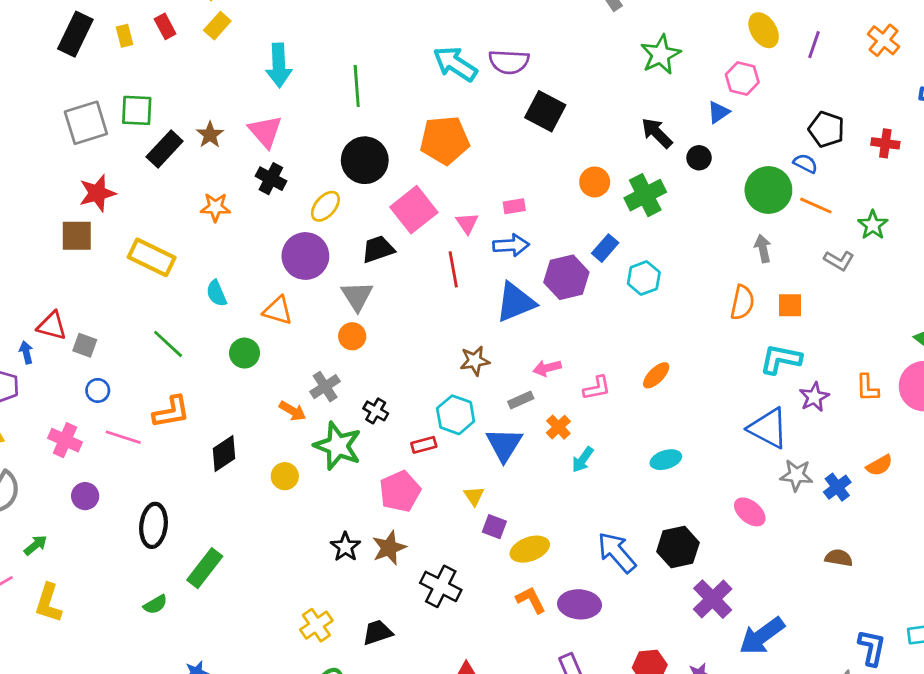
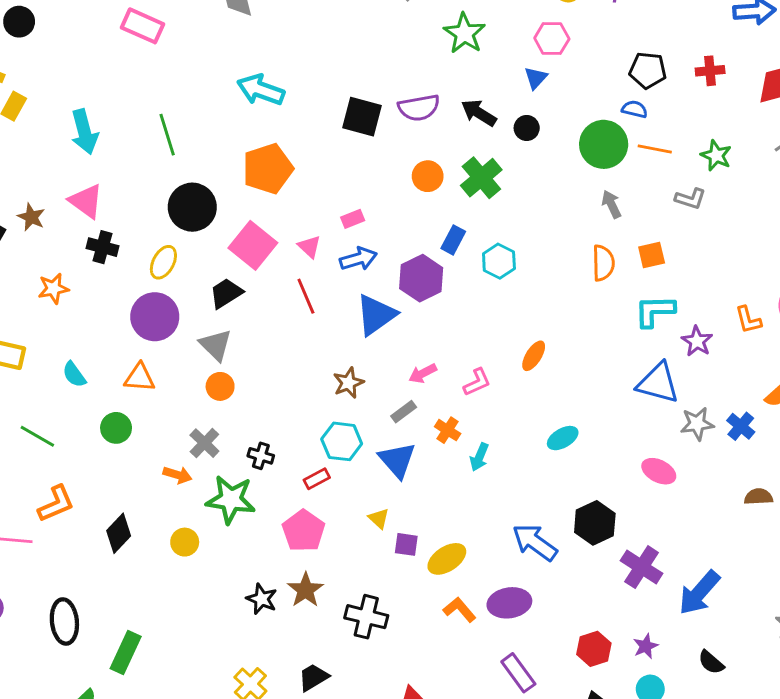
purple semicircle: (509, 62) -> (419, 108), moved

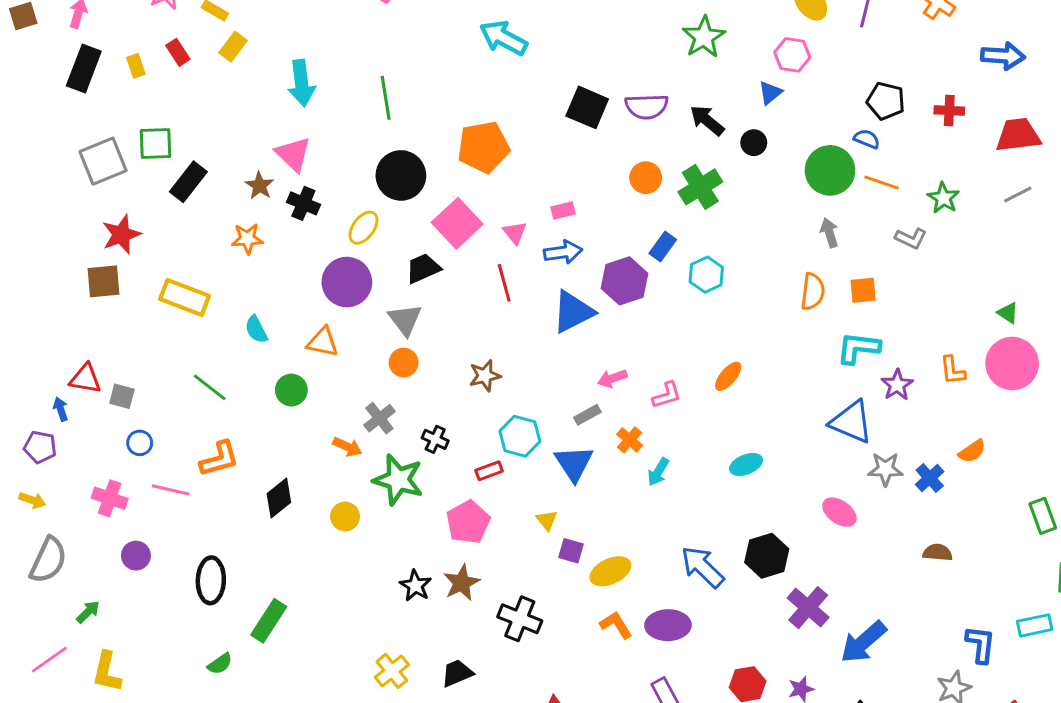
cyan arrow: (261, 90) -> (503, 38), moved
brown star: (31, 217) -> (260, 186), moved
brown star: (348, 383) -> (485, 376), moved

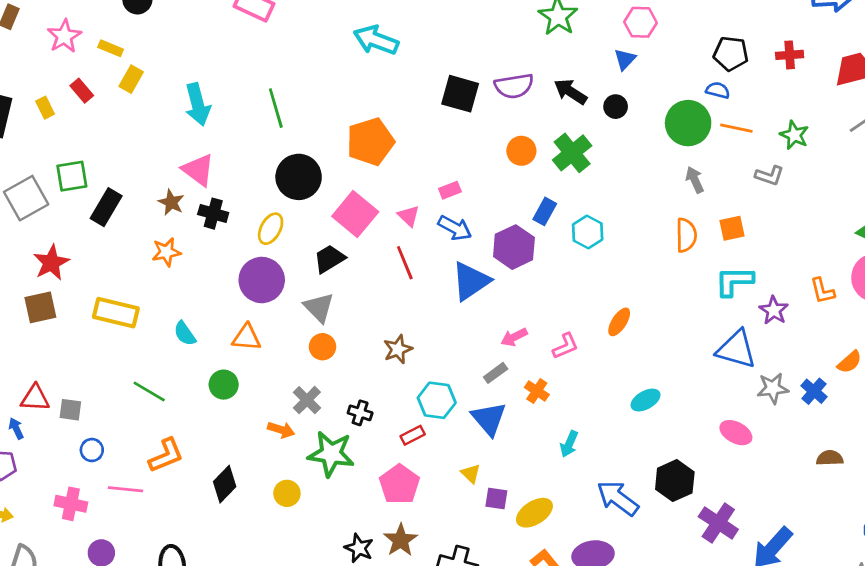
blue arrow: (563, 252) -> (455, 228), turned 44
cyan arrow: (658, 472) -> (569, 444), moved

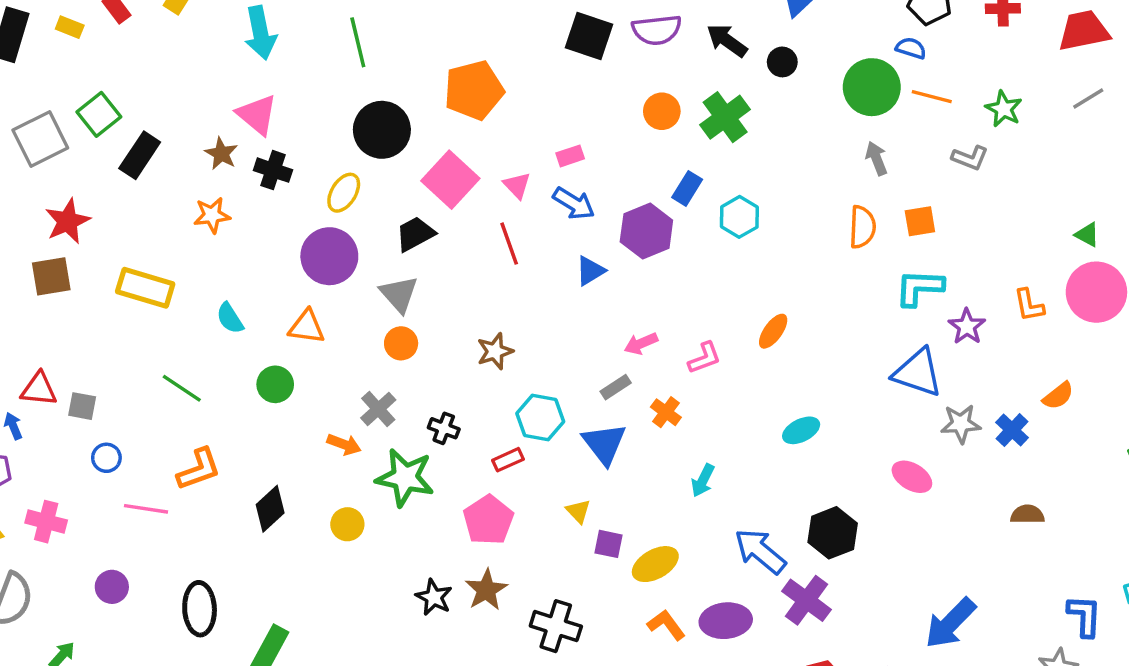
yellow rectangle: (45, 108) -> (70, 27), turned -45
green square: (72, 176) -> (99, 114), turned -32
blue triangle: (471, 281) -> (590, 271), size x0.6
pink cross: (71, 504) -> (46, 522), moved
purple cross: (718, 523) -> (807, 600), moved

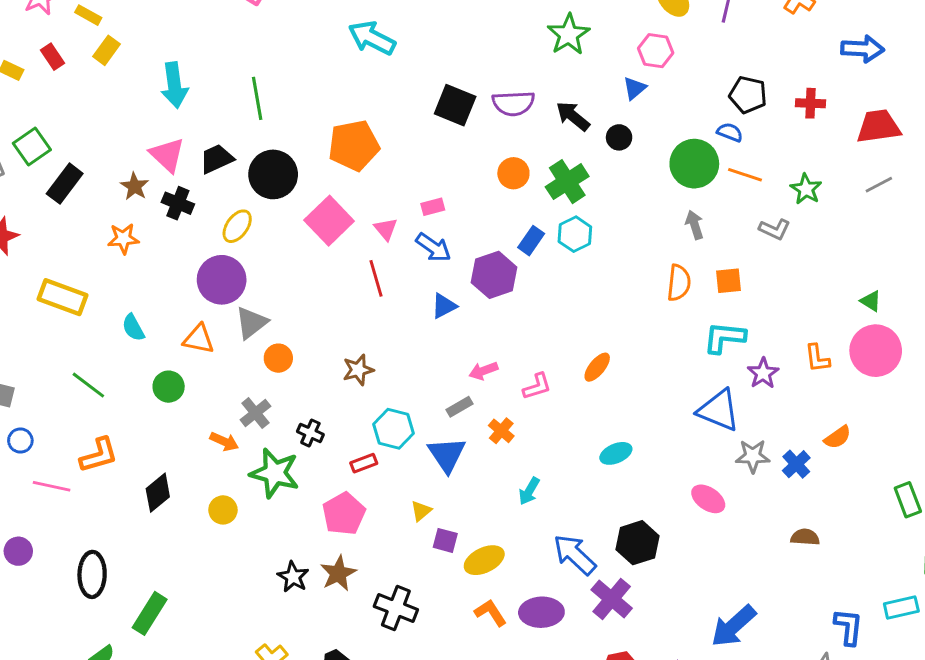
cyan hexagon: (739, 217) -> (575, 234), moved
black trapezoid: (415, 234) -> (217, 159), moved
gray triangle: (399, 294) -> (251, 323), moved, turned 30
yellow triangle: (578, 511) -> (421, 511), turned 30

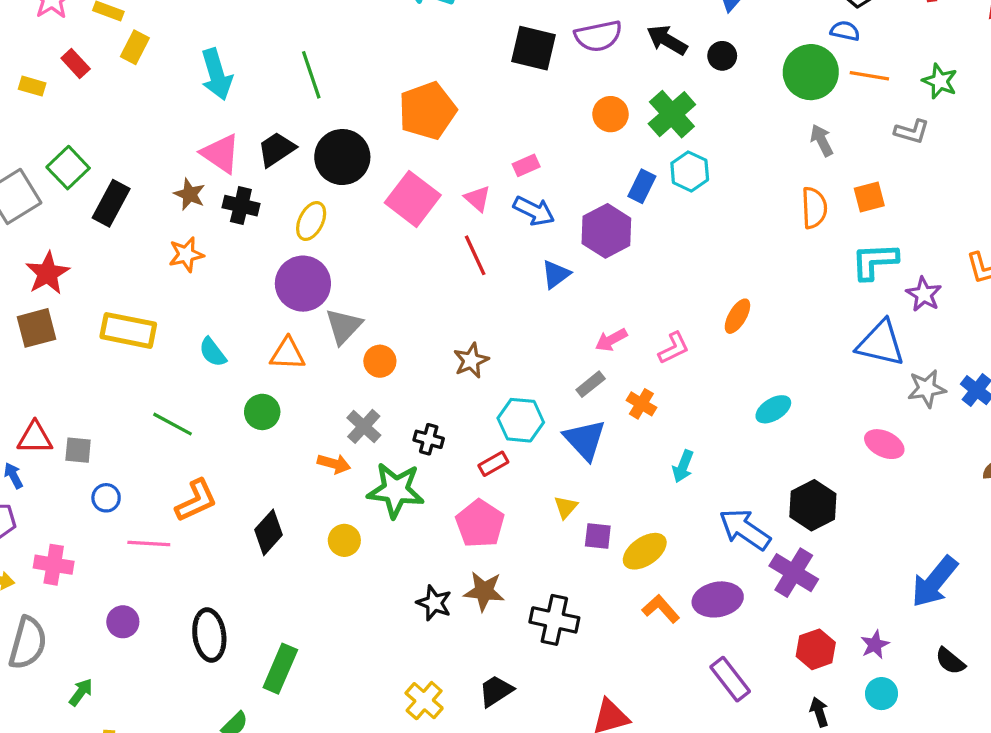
brown star: (338, 573) -> (484, 591), turned -30

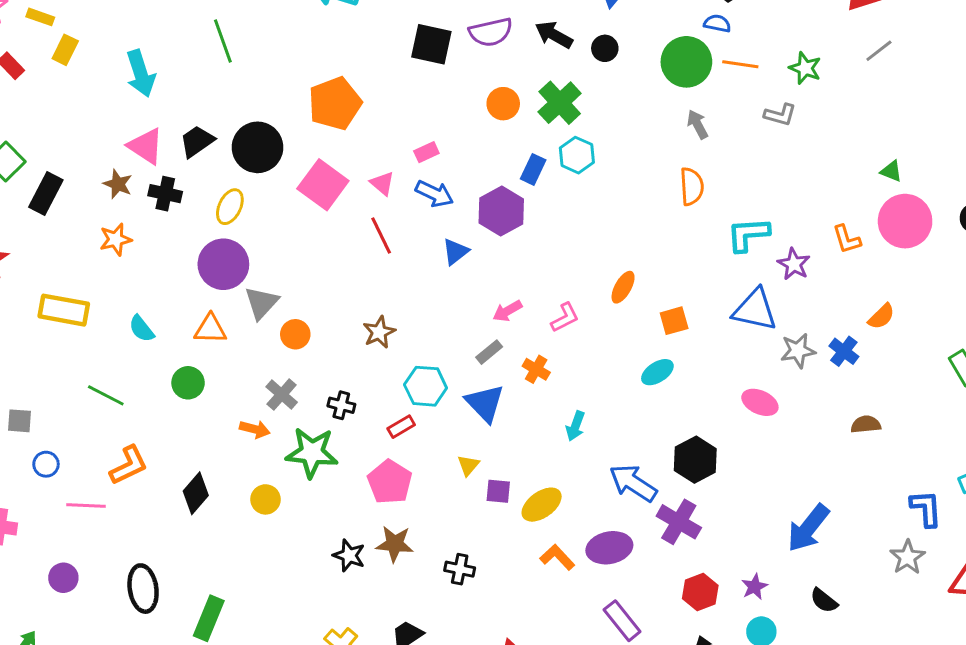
green line: (311, 75) -> (223, 41), moved
orange square: (869, 197) -> (674, 321), moved
black cross: (554, 620) -> (460, 569), size x0.7

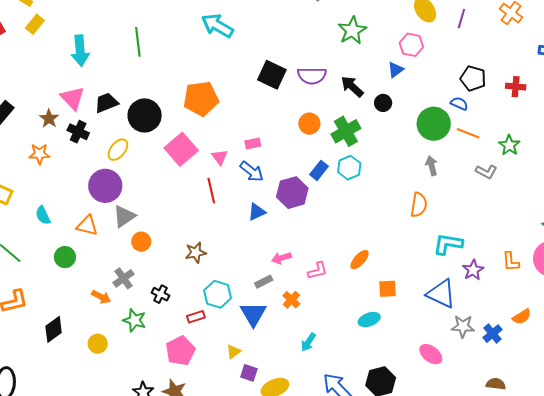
green star: (312, 453) -> (134, 320), size x0.7

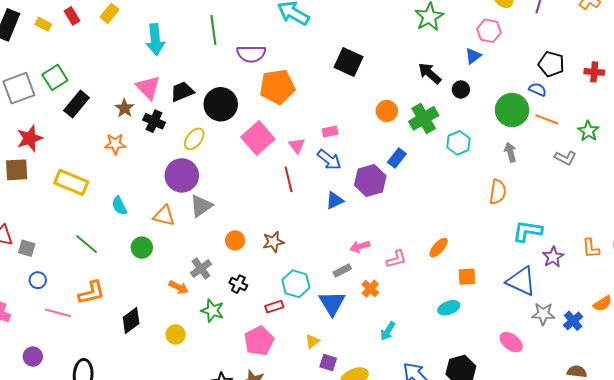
purple semicircle: (312, 76) -> (251, 54), moved
cyan hexagon: (349, 168) -> (458, 143), moved
orange circle: (141, 242) -> (235, 240), moved

